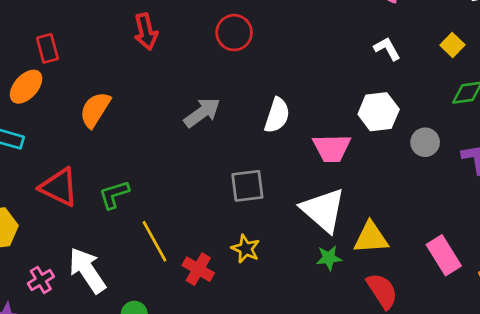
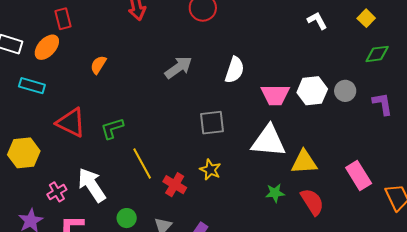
orange semicircle: (95, 110) -> (98, 65), size x0.7
white hexagon: (379, 112) -> (312, 91), moved
white triangle: (323, 210) -> (269, 141), turned -36
green star: (329, 258) -> (275, 193), moved

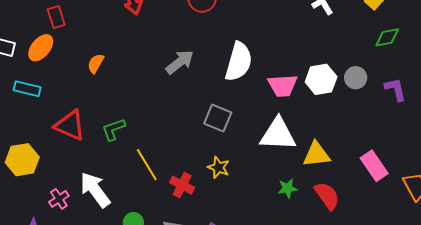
white semicircle: (235, 70) -> (239, 62), size x1.4
gray square: (212, 123) -> (218, 118), turned 32

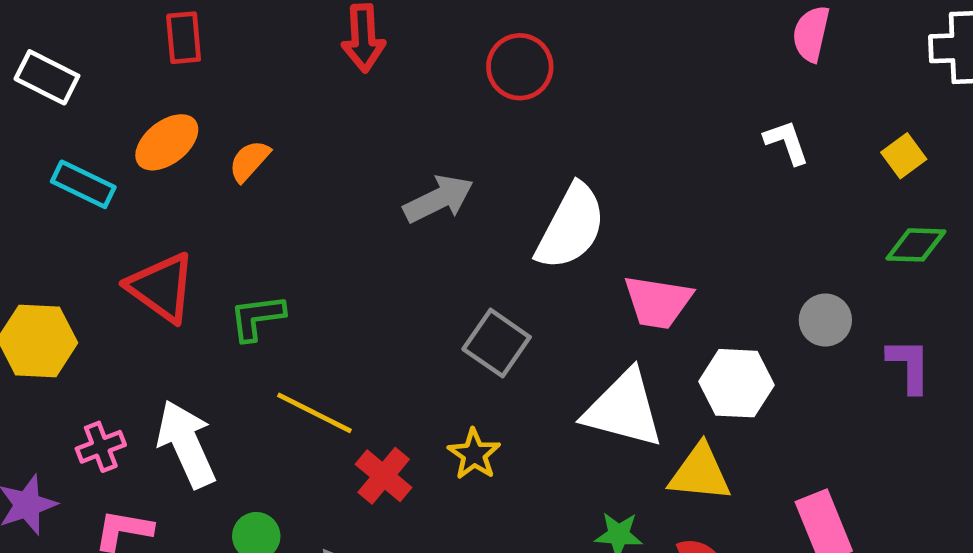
orange ellipse: (41, 48) -> (167, 142), moved
white hexagon: (321, 79) -> (737, 383), moved
yellow line: (147, 165) -> (314, 413), turned -44

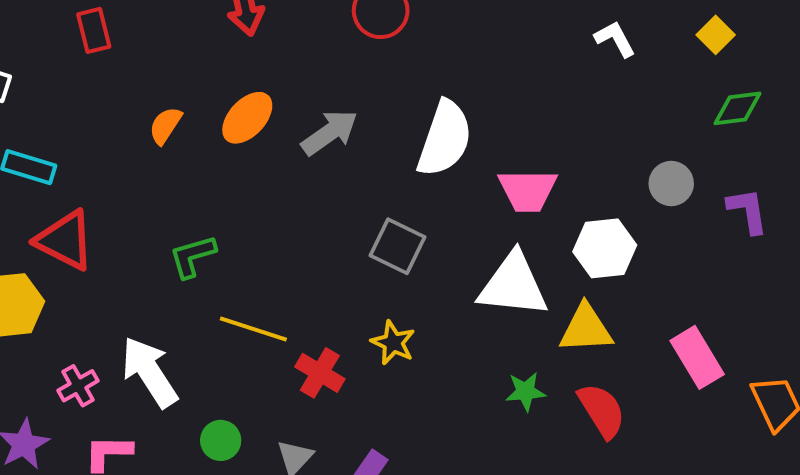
orange ellipse: (167, 142) -> (247, 118), moved
red triangle: (162, 287) -> (65, 240), moved

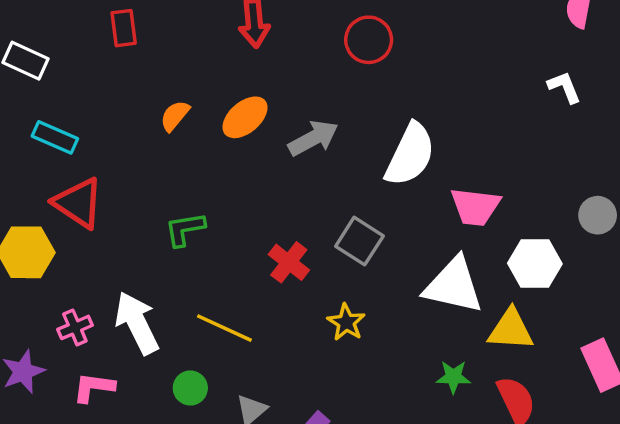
yellow line: (253, 329) -> (224, 328), moved
red cross: (320, 373) -> (289, 262), moved

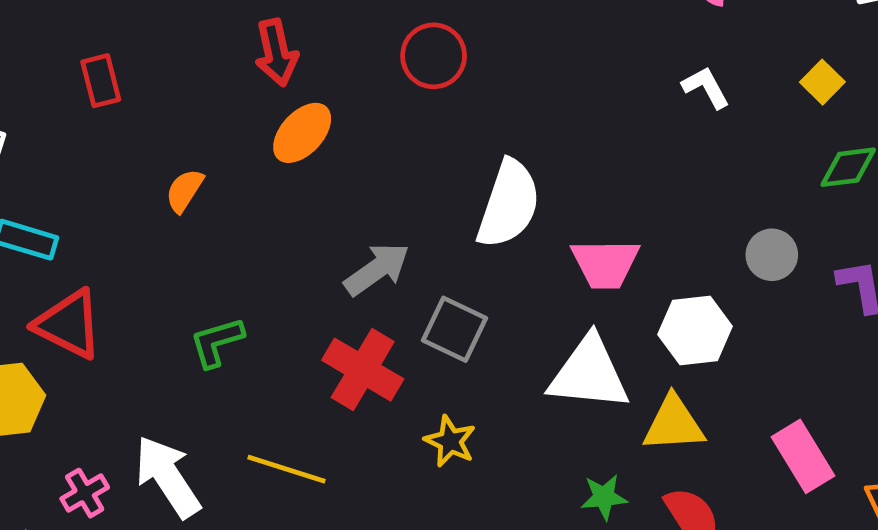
orange ellipse: (245, 117) -> (302, 133), moved
gray arrow: (313, 138) -> (377, 269), moved
red cross: (289, 262) -> (363, 370), size x1.4

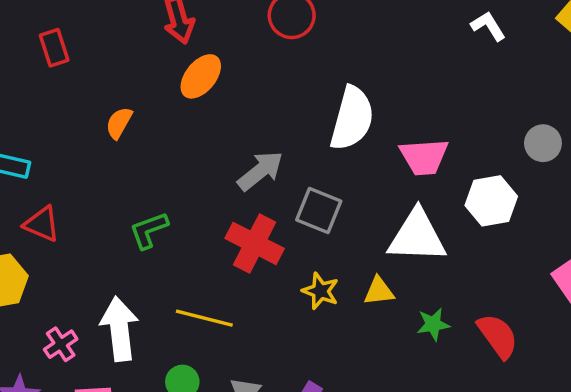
red triangle: (69, 324) -> (42, 224), size x0.7
yellow triangle: (674, 424) -> (379, 291), moved, size x0.7
white arrow: (168, 477) -> (119, 329), turned 30

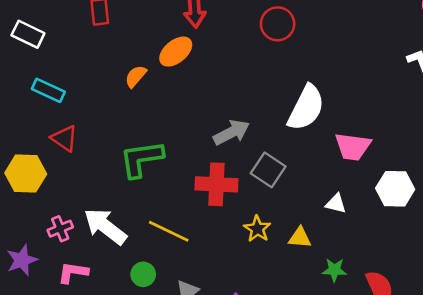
orange ellipse: (201, 76) -> (176, 52), moved
green L-shape: (149, 230) -> (141, 159), size x1.5
white triangle: (417, 236) -> (336, 204), size x0.5
red cross: (255, 243) -> (216, 184), turned -36
white arrow: (119, 329) -> (105, 226), turned -57

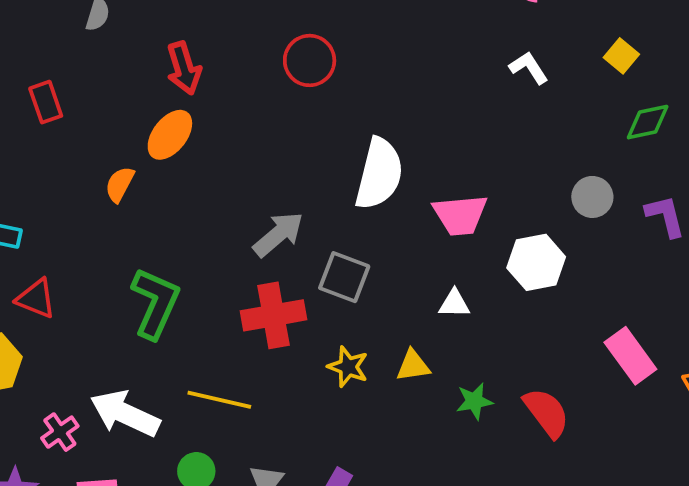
green L-shape: (141, 159) -> (155, 303), turned 135

